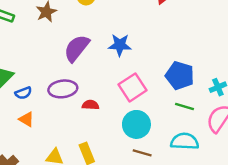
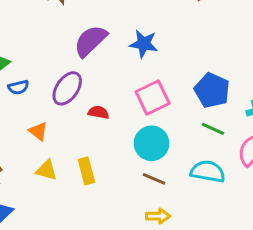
purple ellipse: (63, 89) -> (67, 88), turned -56
orange triangle: (27, 119) -> (38, 131), moved

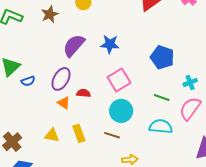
blue pentagon: (212, 90) -> (162, 57), moved
orange triangle: (38, 131) -> (64, 103), moved
brown line: (154, 179) -> (112, 135), moved

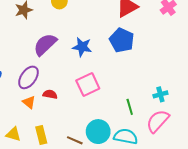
blue pentagon: (162, 57) -> (122, 40), moved
green line: (162, 97) -> (130, 107), turned 49
cyan circle: (121, 111) -> (98, 132), moved

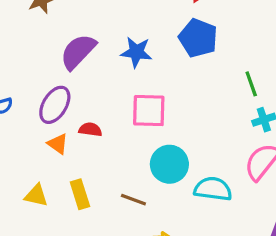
pink square: (88, 84) -> (149, 111), turned 30
green line: (130, 107) -> (251, 84), moved
cyan circle: (98, 132) -> (169, 164), moved

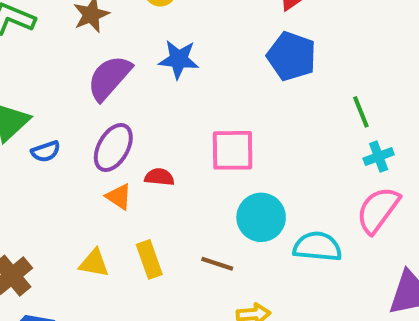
purple semicircle: (78, 52) -> (109, 78), moved
blue star: (136, 52) -> (179, 59), moved

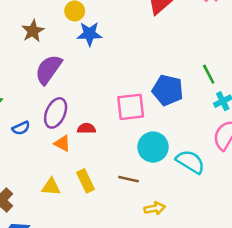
blue pentagon: (292, 56) -> (168, 90), moved
blue star: (179, 59) -> (89, 34), moved
blue semicircle: (46, 151) -> (21, 128), moved
cyan semicircle: (317, 247) -> (190, 162), turned 32

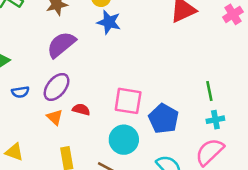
blue pentagon: (168, 90) -> (164, 119), moved
cyan circle: (153, 147) -> (124, 140), moved
yellow triangle: (51, 187) -> (14, 152), moved

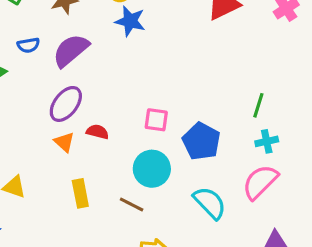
green line: (209, 91) -> (258, 105), turned 30
blue semicircle: (20, 92) -> (28, 45), moved
pink square: (128, 101) -> (156, 120), size x0.7

